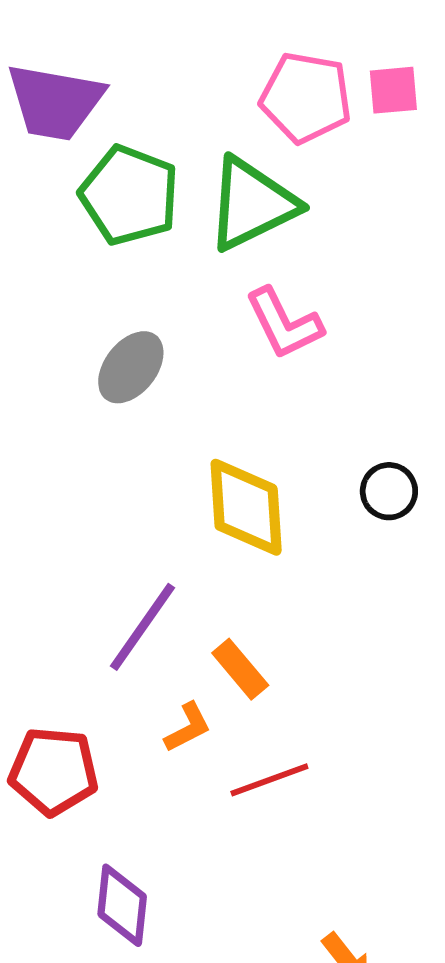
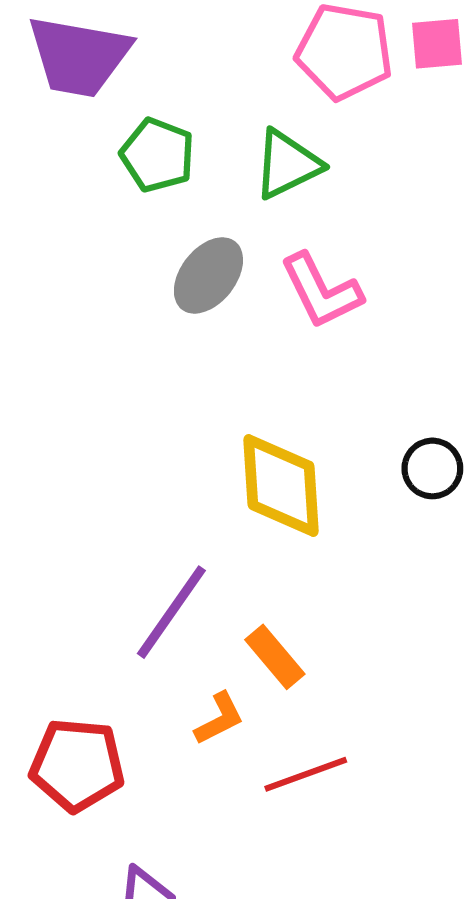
green pentagon: (129, 195) -> (158, 155), size x0.7
green triangle: (252, 204) -> (287, 164), size x0.7
gray ellipse: (131, 367) -> (208, 275), moved

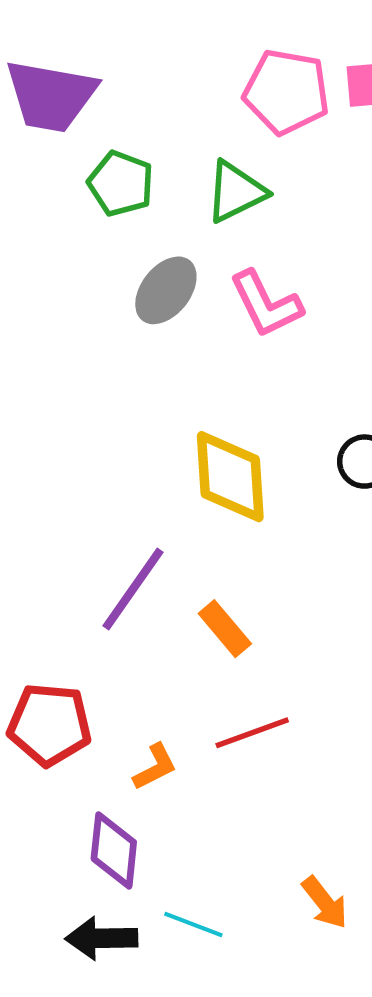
orange L-shape: (219, 719) -> (155, 767), moved

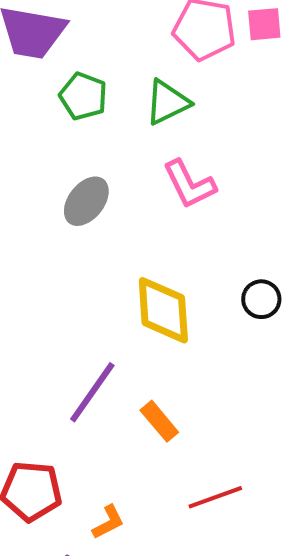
gray ellipse: (166, 290) -> (86, 201), moved
red line: (252, 733) -> (215, 497), moved

